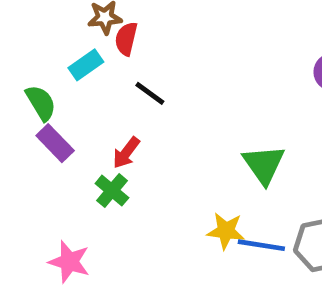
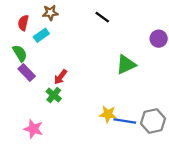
red semicircle: (126, 39) -> (23, 23), moved
black line: (150, 93) -> (102, 17), moved
green triangle: (264, 164) -> (126, 65), moved, turned 40

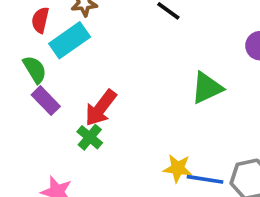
cyan rectangle: (41, 35) -> (70, 40), size x1.5
red arrow: (60, 77) -> (101, 108), size x1.5

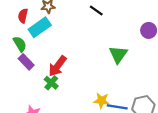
green triangle: (207, 88) -> (118, 55), turned -30

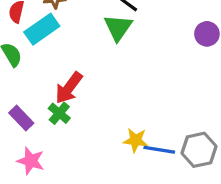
green triangle: (118, 55) -> (118, 28), moved
purple rectangle: (26, 62) -> (21, 118), moved

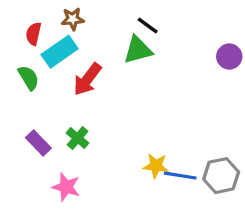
green triangle: (118, 28) -> (138, 50), turned 40
red arrow: (69, 88) -> (87, 79), moved
pink star: (31, 161) -> (66, 187), moved

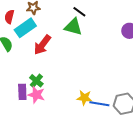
green triangle: (138, 50) -> (73, 27), turned 30
purple rectangle: (38, 143) -> (22, 92), moved, turned 42
pink star: (66, 187) -> (36, 95), moved

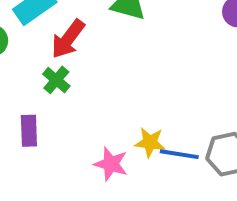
green cross: (36, 81) -> (56, 80), moved
pink star: (36, 95) -> (111, 164), moved

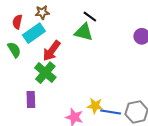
green cross: (56, 80) -> (45, 73), size x1.5

